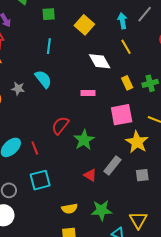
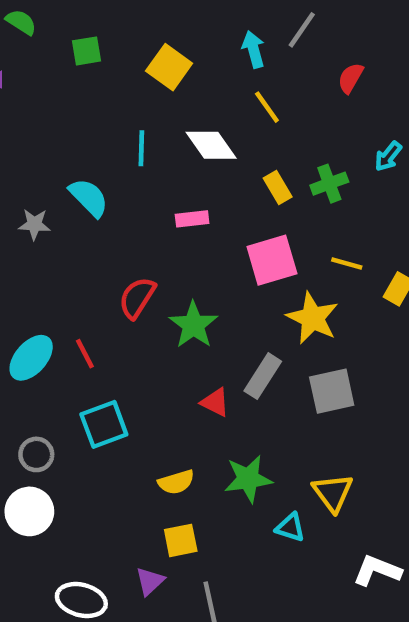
cyan line: (49, 46) -> (141, 148), moved
gray square: (142, 175) -> (332, 391), size x1.5

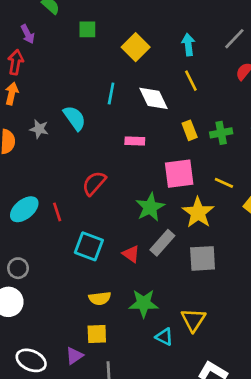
gray line: (302, 30) -> (234, 39), moved
green star: (193, 325) -> (150, 207), moved
cyan square: (104, 424) -> (89, 246), moved, turned 32

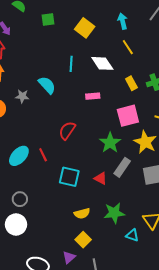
yellow square: (97, 334) -> (83, 240), turned -35

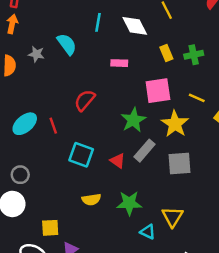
yellow square: (83, 240) -> (50, 228), moved, turned 35

